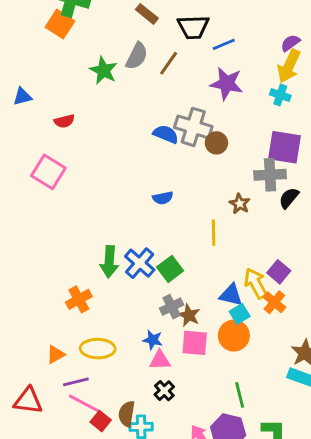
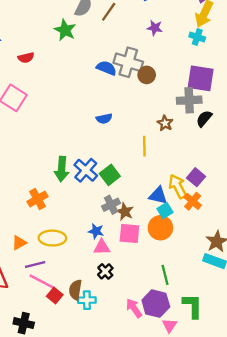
green star: (103, 70) -> (65, 30), moved
purple star: (227, 83) -> (155, 28), size x0.6

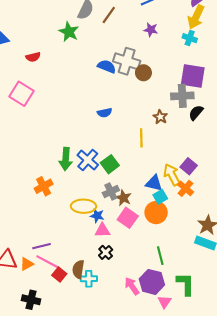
pink square: (129, 233) -> (128, 218), turned 30
yellow ellipse: (52, 238) -> (84, 206), moved
orange triangle: (19, 243) -> (27, 264), moved

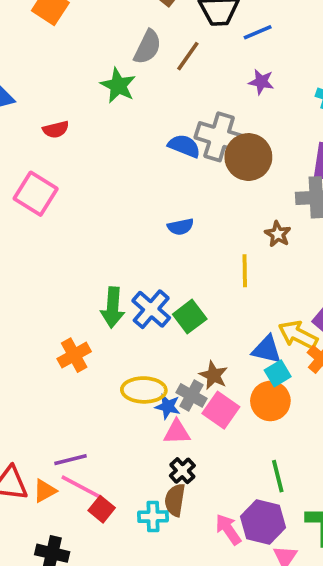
brown circle: (143, 73) -> (248, 157), size x1.6
yellow arrow: (172, 175) -> (298, 335), turned -35
gray cross: (111, 192) -> (192, 395), moved, turned -35
brown semicircle: (78, 269) -> (175, 500), moved

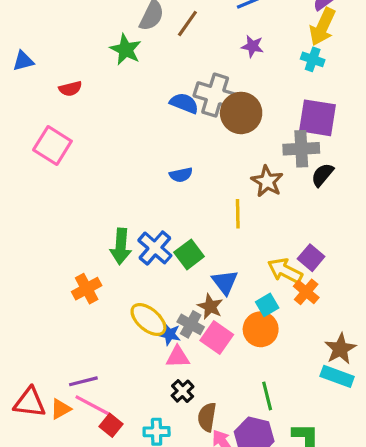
brown star: (278, 234) -> (267, 181), size x1.4
blue triangle: (267, 350) -> (225, 282), moved, turned 40
yellow ellipse: (144, 390) -> (148, 320), turned 39
brown semicircle: (175, 500) -> (207, 417), moved

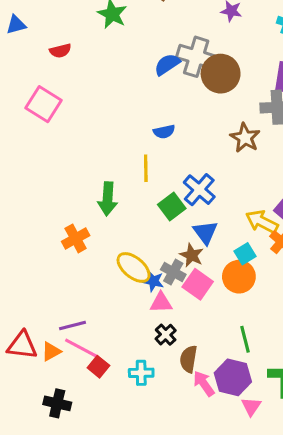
blue semicircle: (184, 103) -> (167, 64), turned -56
yellow line: (238, 214) -> (146, 168), moved
blue cross: (155, 248) -> (199, 190), moved

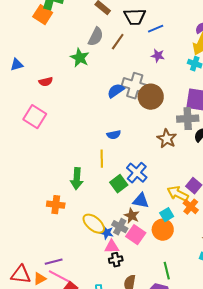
blue triangle: (205, 232) -> (141, 201), turned -42
orange cross: (76, 238) -> (56, 205), turned 36
black cross: (166, 335) -> (116, 260), moved, turned 32

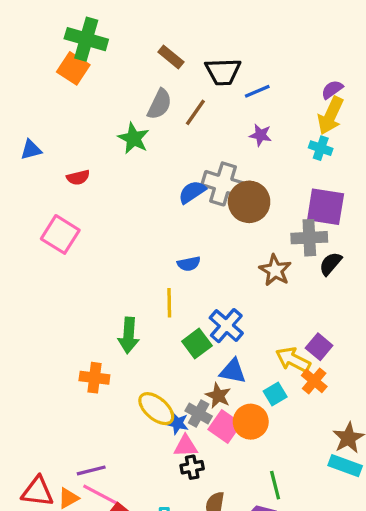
orange circle: (163, 230) -> (251, 422), moved

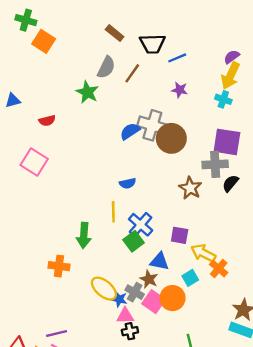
green cross: (86, 39) -> (26, 20), moved, size x0.7
blue cross: (226, 326) -> (141, 225), moved
purple square: (319, 347) -> (180, 235), moved, turned -30

